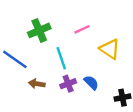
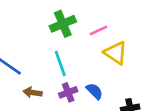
pink line: (82, 29) -> (98, 30), moved
green cross: (39, 30) -> (63, 24), moved

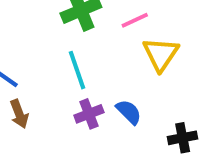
yellow triangle: (116, 53) -> (161, 54), turned 30
brown arrow: (33, 92) -> (19, 114), moved, turned -120

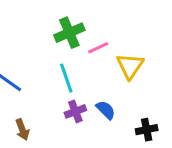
pink line: (135, 20) -> (98, 48), moved
brown arrow: (19, 114) -> (22, 130), moved

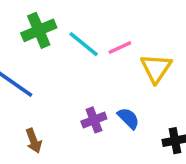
green cross: (69, 33) -> (39, 30), moved
cyan line: (66, 78) -> (84, 44), moved, turned -32

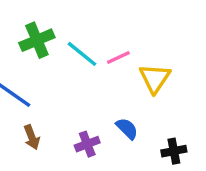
purple cross: (94, 120) -> (87, 144), moved
brown arrow: (34, 141) -> (32, 137), moved

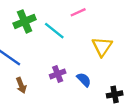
pink line: (118, 57) -> (78, 12), moved
purple cross: (87, 144) -> (58, 74), moved

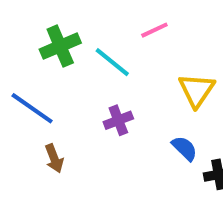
purple cross: (58, 74) -> (118, 120), moved
blue semicircle: (84, 80) -> (184, 148), moved

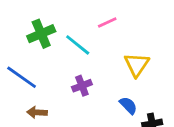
brown arrow: (54, 158) -> (37, 112), turned 114

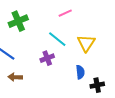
cyan line: (78, 45) -> (57, 39), moved
blue semicircle: (128, 105) -> (80, 72), turned 40

